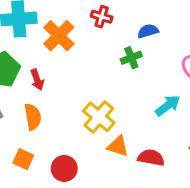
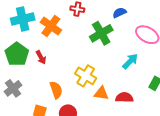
blue semicircle: (148, 31) -> (119, 13), moved
green cross: (131, 58) -> (101, 33), size x1.6
orange semicircle: (33, 117) -> (56, 90), moved

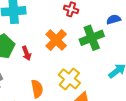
orange cross: (51, 26) -> (56, 40), moved

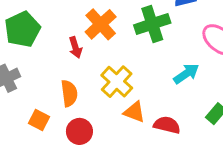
red arrow: (27, 53) -> (75, 47), moved

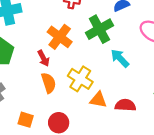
cyan arrow: (186, 74) -> (120, 58), moved, turned -90
orange semicircle: (69, 93) -> (49, 83), moved

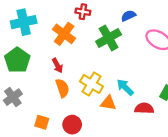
orange cross: (60, 37) -> (64, 34), moved
cyan arrow: (120, 58) -> (125, 87), moved
red semicircle: (125, 105) -> (144, 108), moved

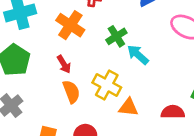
green cross: (109, 38) -> (116, 36), moved, size x0.7
cyan arrow: (125, 87) -> (138, 55), moved

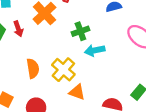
cyan arrow: (138, 55) -> (95, 50), turned -66
red arrow: (64, 64) -> (18, 29), moved

